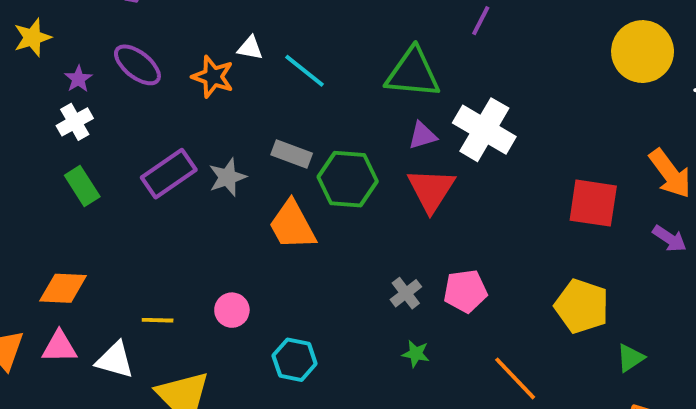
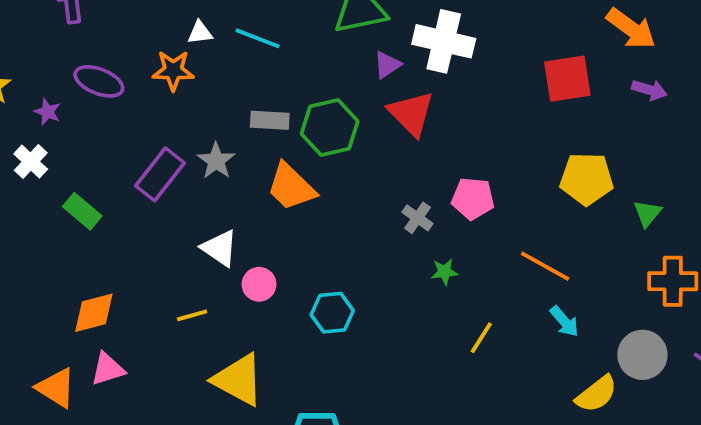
white cross: (75, 122) -> (31, 162), moved
pink pentagon: (465, 291) -> (473, 199), turned 30
white triangle: (115, 360) -> (220, 248), moved, turned 36

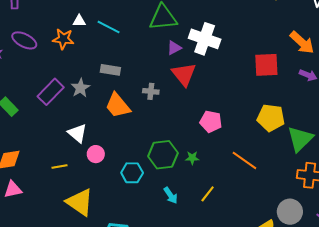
green hexagon: (330, 127) -> (163, 155), moved
green triangle: (647, 213) -> (300, 139), size x1.8
gray cross: (418, 218) -> (151, 91), moved, turned -35
cyan arrow: (564, 321) -> (171, 195), moved

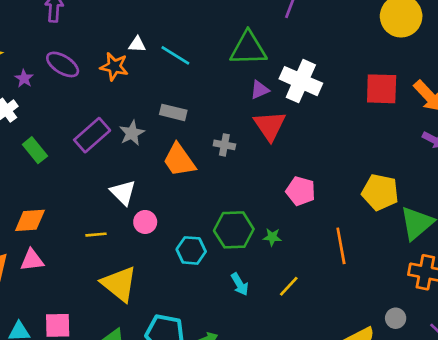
red square: (266, 65) -> (382, 89), moved
orange line: (244, 160) -> (341, 246), turned 40
gray circle: (290, 212) -> (396, 318), size x0.6

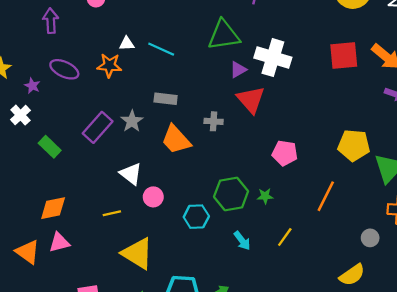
orange line: (341, 246) -> (326, 196), turned 44
gray circle: (396, 318) -> (370, 238), moved

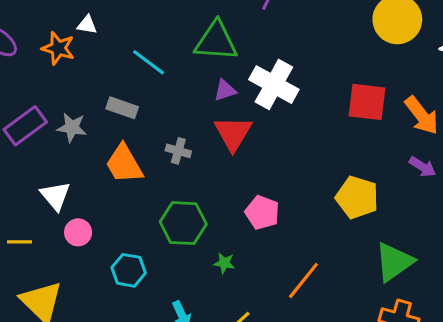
cyan line: (161, 49) -> (149, 62), moved
gray star: (132, 121) -> (72, 127), turned 30
yellow pentagon: (354, 145) -> (357, 197), moved
green hexagon: (231, 194) -> (183, 223), moved

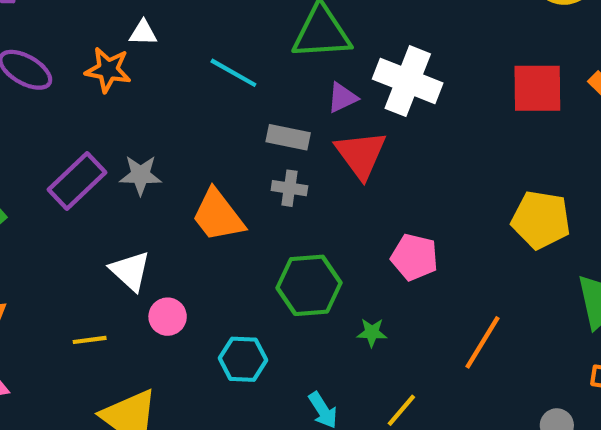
gray rectangle: (122, 108) -> (288, 137), moved

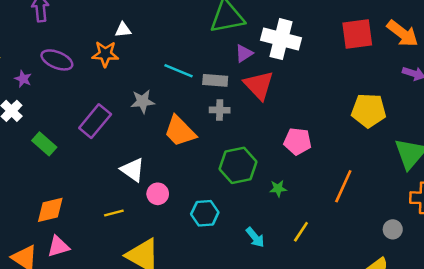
cyan line: (233, 73) -> (178, 71), moved
gray star: (141, 175) -> (143, 101), moved

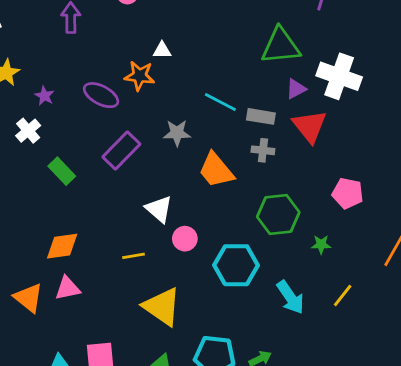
purple ellipse: (57, 60) -> (101, 95), moved
cyan hexagon: (205, 213) -> (236, 265), size x1.4
cyan arrow: (255, 237) -> (290, 297), size x1.4

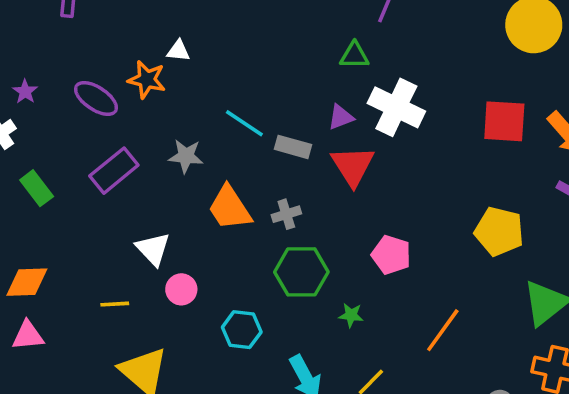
green triangle: (281, 46) -> (354, 55), moved, size x0.6
gray cross: (263, 150) -> (286, 214), moved, turned -30
cyan hexagon: (236, 265) -> (242, 330), size x0.7

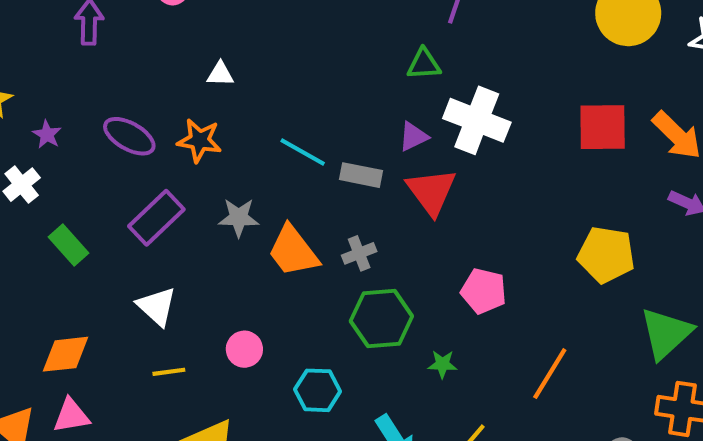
orange star: (147, 80) -> (199, 140), moved
gray star: (186, 156) -> (239, 218), moved
white triangle: (153, 249) -> (157, 306), moved

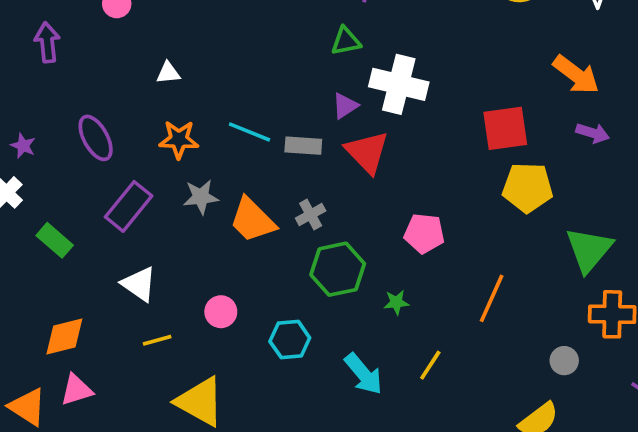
red square: (603, 127) -> (505, 128), moved
purple ellipse: (129, 136) -> (96, 138), turned 39
orange star: (199, 140) -> (179, 139), moved

